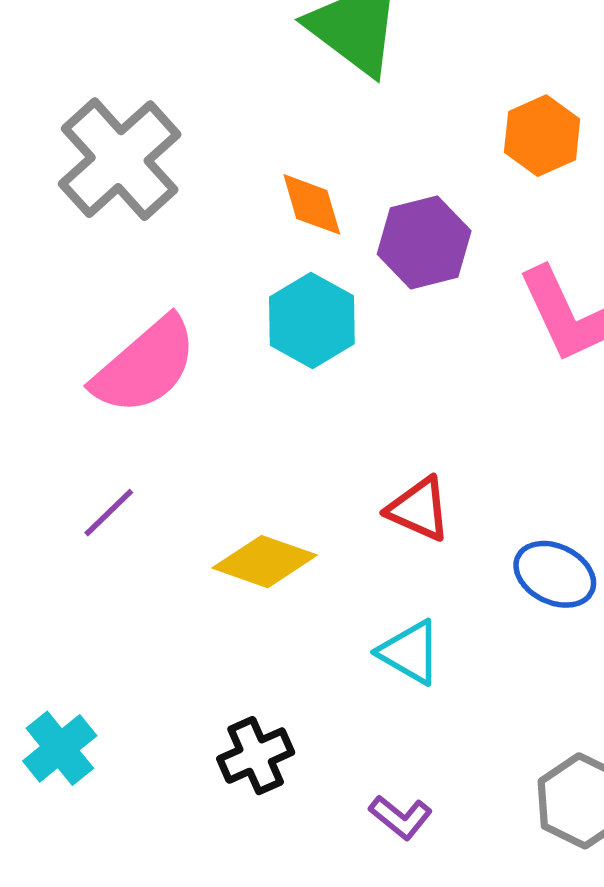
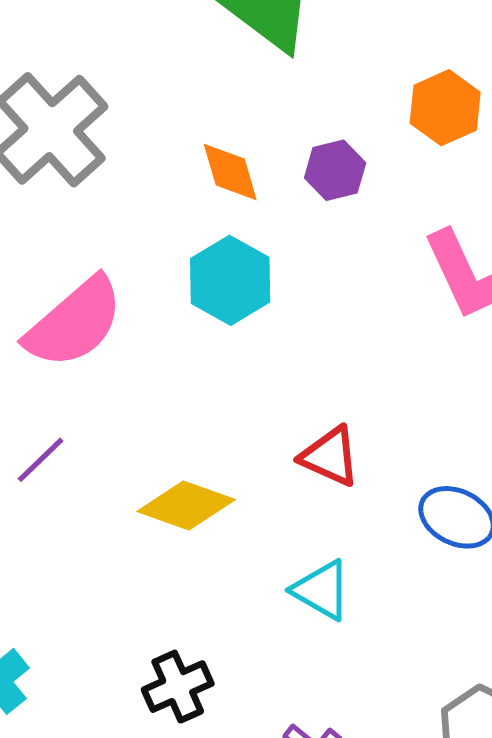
purple hexagon: (424, 243) -> (335, 170), moved, size x0.7

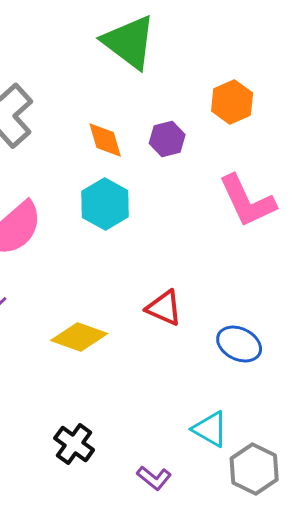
cyan triangle: (322, 590) -> (210, 429), moved
black cross: (178, 687) -> (74, 444), turned -30

